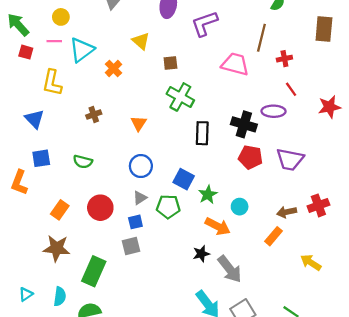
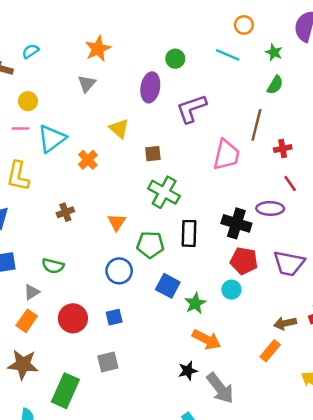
pink trapezoid: (235, 64) -> (226, 155), turned 88
gray triangle: (140, 198) -> (32, 292), moved
green pentagon: (168, 207) -> (150, 245), moved
cyan circle: (240, 207) -> (231, 290), moved
blue square: (135, 222) -> (114, 317), moved

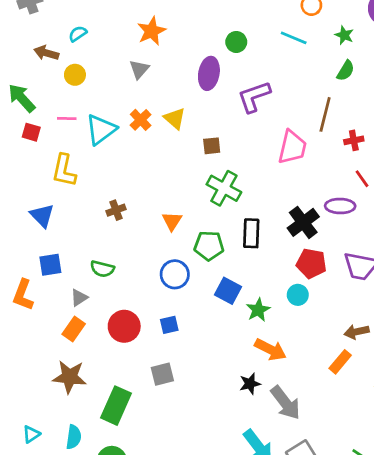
yellow circle: (28, 101) -> (75, 75), moved
orange cross: (88, 160) -> (141, 120), moved
black cross: (236, 223) -> (303, 222), turned 36

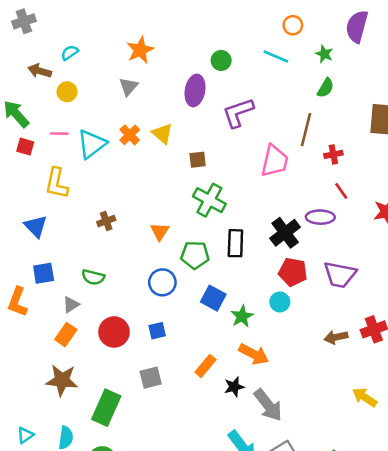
orange rectangle: (340, 362) -> (205, 366), moved

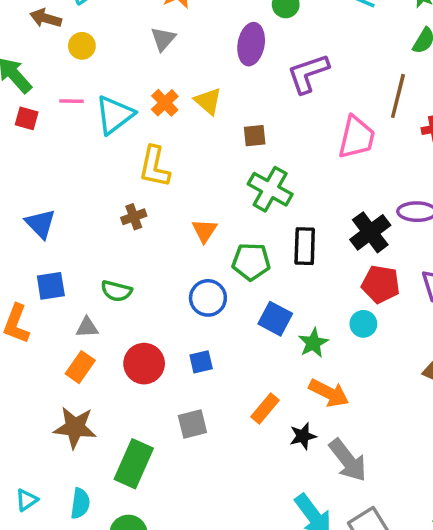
yellow L-shape: (57, 183) -> (154, 167), moved
gray triangle: (71, 305) -> (87, 327), turned 30

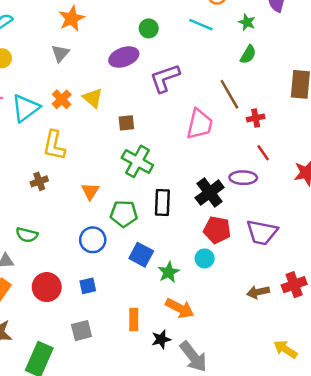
purple ellipse: (251, 44) -> (124, 57), turned 60
brown line: (398, 96) -> (229, 94), turned -44
orange rectangle: (265, 408) -> (134, 319), turned -40

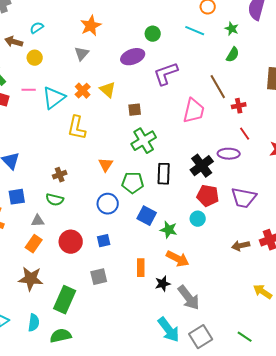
green cross: (137, 161) -> (144, 141), turned 30
brown cross: (39, 181) -> (60, 175), moved
green star: (169, 272) -> (169, 230), turned -30

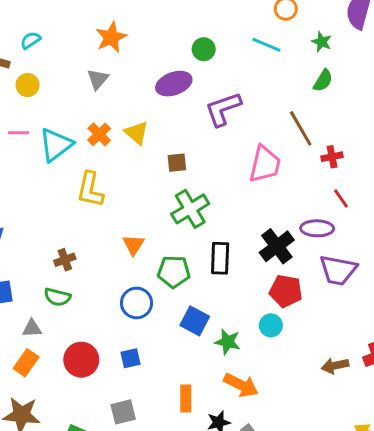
purple trapezoid: (244, 198) -> (338, 270), moved

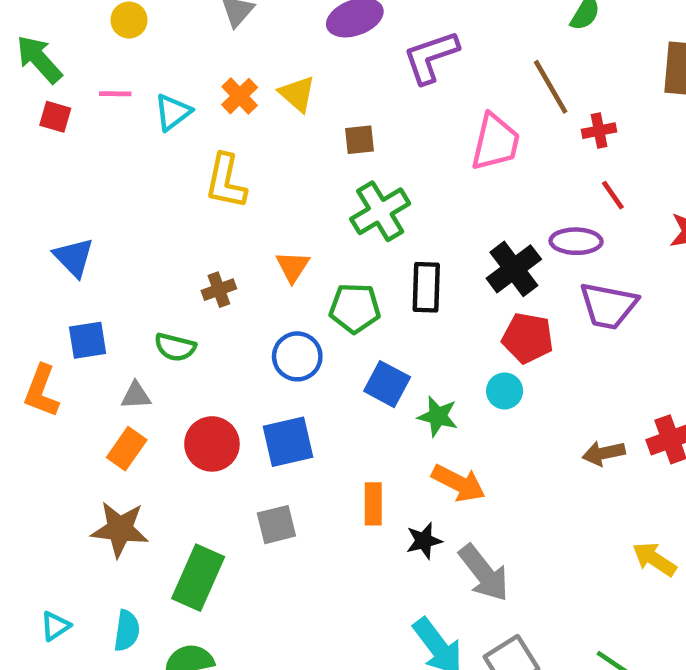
cyan triangle: (56, 145) -> (173, 112), size x0.7
brown cross: (65, 260) -> (219, 290), moved
blue square: (131, 358) -> (288, 442), size x1.6

